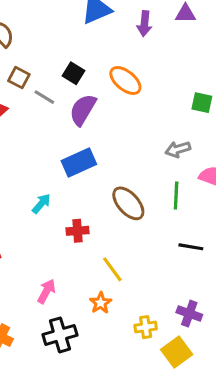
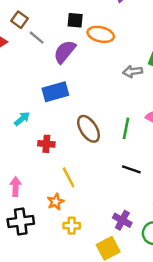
black square: (74, 73) -> (75, 20), moved, turned -35
orange ellipse: (125, 80) -> (101, 34), turned -35
gray arrow: (178, 149) -> (133, 71), moved
pink arrow: (46, 291) -> (15, 187), turned -36
yellow cross: (146, 327) -> (72, 226), moved

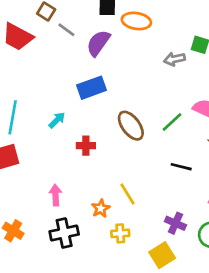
green line: (126, 128) -> (172, 122), turned 40
yellow line: (69, 177) -> (127, 194), moved

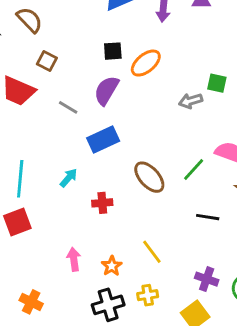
orange ellipse: (136, 21) -> (146, 63), turned -44
gray line: (66, 30) -> (68, 107), moved
orange star: (101, 208) -> (112, 266), moved
black cross: (64, 233) -> (108, 305), moved

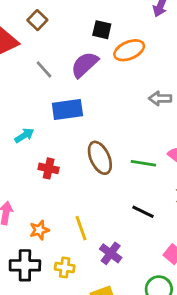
green line: (194, 169) -> (143, 163), turned 40
purple cross: (207, 279) -> (111, 253), moved

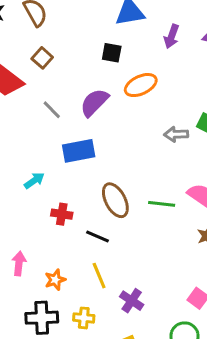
black square: (102, 30) -> (112, 53), moved
black line: (143, 212) -> (98, 236), moved

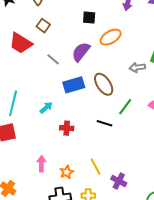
brown ellipse: (115, 200) -> (104, 84), moved
green line: (162, 204) -> (125, 107), moved, turned -54
black line: (98, 236) -> (105, 123), moved

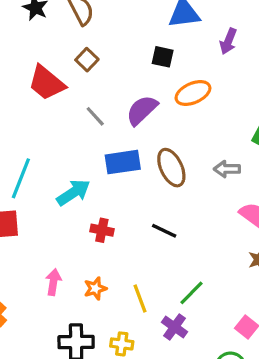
gray arrow: (137, 67) -> (227, 169), moved
green line: (125, 107) -> (192, 293), moved
cyan arrow: (46, 108) -> (73, 193), size x1.5
orange star: (67, 172) -> (95, 288), moved

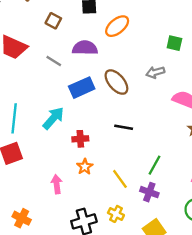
brown square: (87, 60) -> (53, 21), moved
purple semicircle: (142, 110) -> (85, 48), turned 60
orange star: (95, 288) -> (85, 167), moved
yellow cross: (122, 344) -> (116, 214), turned 35

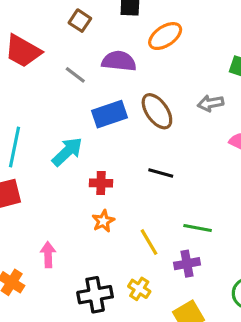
green line: (155, 165) -> (198, 228), turned 66
pink arrow: (57, 184) -> (48, 255), moved
purple cross: (149, 192) -> (187, 264), turned -36

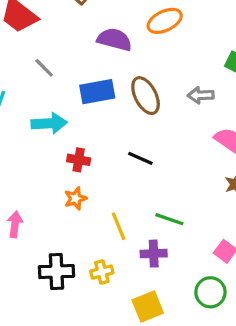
gray line: (75, 75) -> (44, 68), moved
cyan arrow: (67, 152) -> (49, 123), turned 32
yellow cross: (139, 289) -> (102, 272), turned 35

